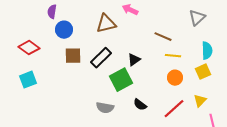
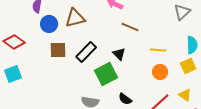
brown triangle: (106, 24) -> (75, 18), moved
brown line: (163, 37) -> (130, 27), moved
black triangle: (134, 60) -> (119, 54), turned -40
yellow triangle: (200, 101) -> (185, 95), turned -40

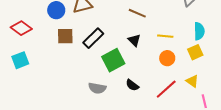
black triangle: (119, 54) -> (134, 40), moved

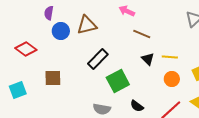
brown square: (65, 36) -> (53, 78), moved
black triangle: (134, 40) -> (148, 59), moved
cyan square: (20, 60) -> (18, 90), moved

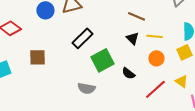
brown line: (142, 34) -> (136, 16), moved
black semicircle: (137, 106) -> (128, 73), moved

